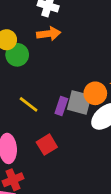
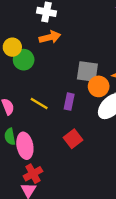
gray square: (79, 102) -> (87, 71), moved
red square: (47, 145) -> (73, 139), moved

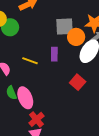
red square: (73, 139) -> (78, 82), moved

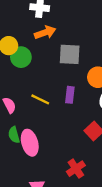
gray square: (64, 26) -> (70, 54), moved
red cross: (36, 119) -> (76, 169), moved

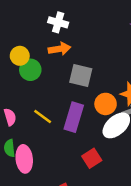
purple rectangle: (70, 95) -> (74, 117), size x1.6

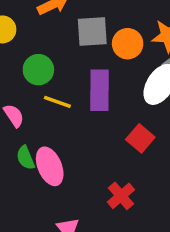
green circle: (30, 70) -> (38, 70), moved
orange circle: (106, 104) -> (128, 44), moved

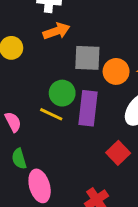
green circle: (38, 70) -> (62, 93), moved
pink ellipse: (50, 166) -> (40, 186), moved

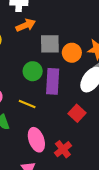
yellow line: (51, 114) -> (27, 104), moved
pink ellipse: (40, 186) -> (36, 140), moved

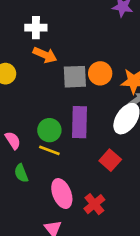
orange arrow: (26, 25) -> (45, 55), turned 48
orange circle: (72, 53) -> (100, 73), moved
green circle: (33, 71) -> (49, 130), moved

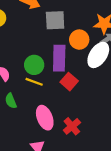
orange circle: (100, 73) -> (79, 40), moved
red square: (110, 160) -> (69, 82), moved

